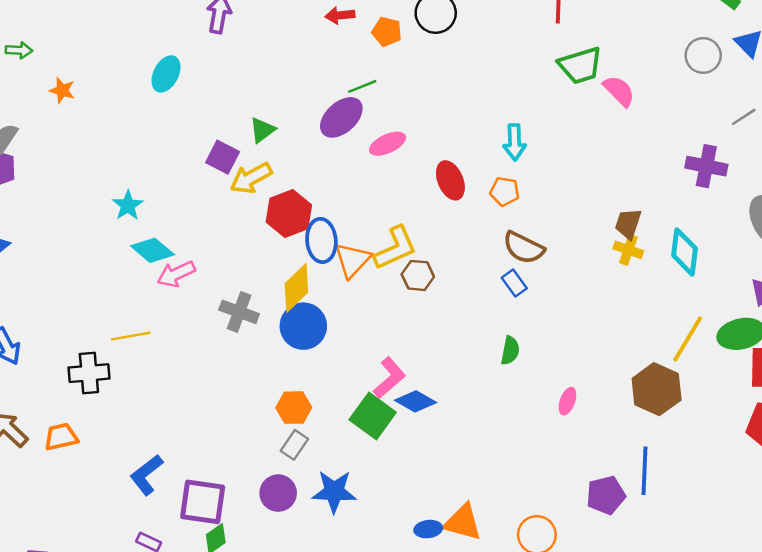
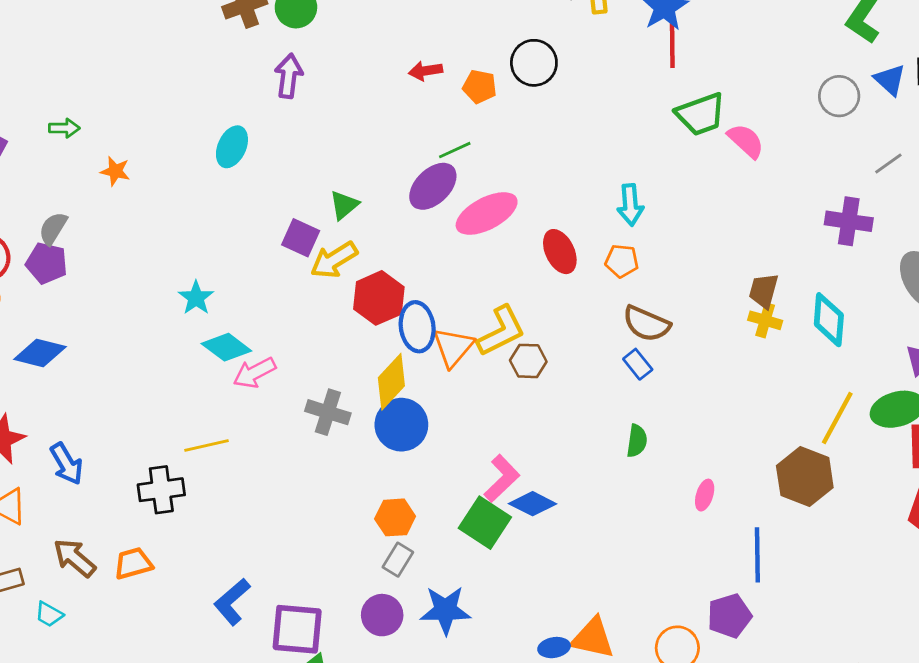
pink ellipse: (388, 144) -> (487, 214), size x1.5
blue line: (645, 471) -> (757, 555), moved
purple pentagon: (606, 495) -> (729, 616), moved

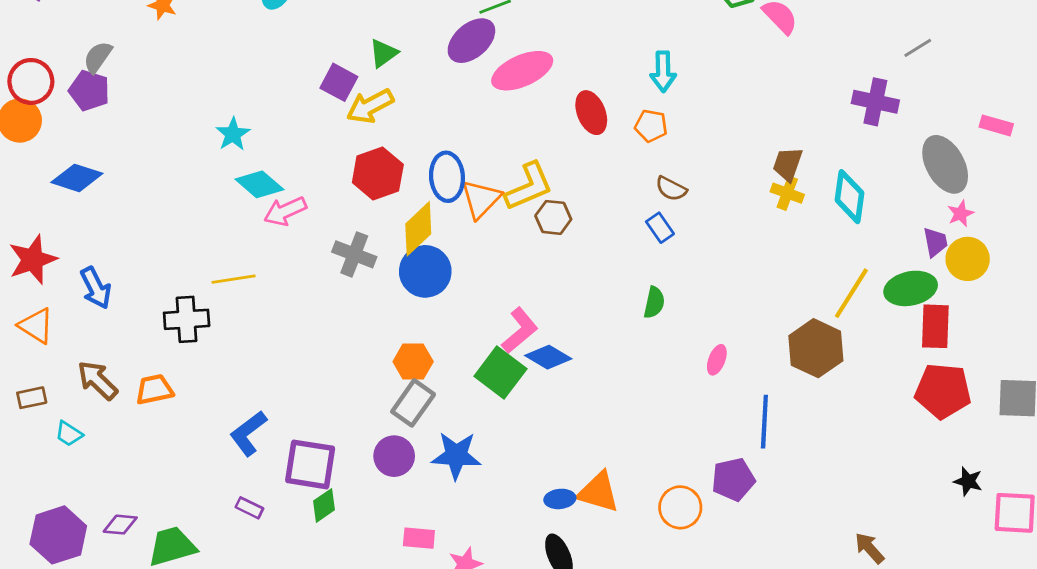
red hexagon: (379, 298) -> (378, 174), moved
brown semicircle: (646, 324) -> (671, 189), size x0.7
gray rectangle: (398, 560) -> (413, 403), size x1.4

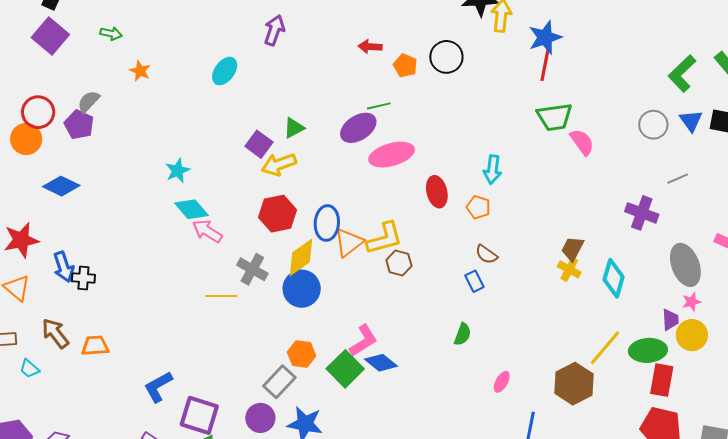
pink arrow: (285, 211) -> (207, 231), turned 48
yellow line: (234, 279) -> (221, 296), moved
black cross: (187, 319) -> (83, 278), moved, size x0.7
orange hexagon: (413, 362) -> (302, 354), moved

